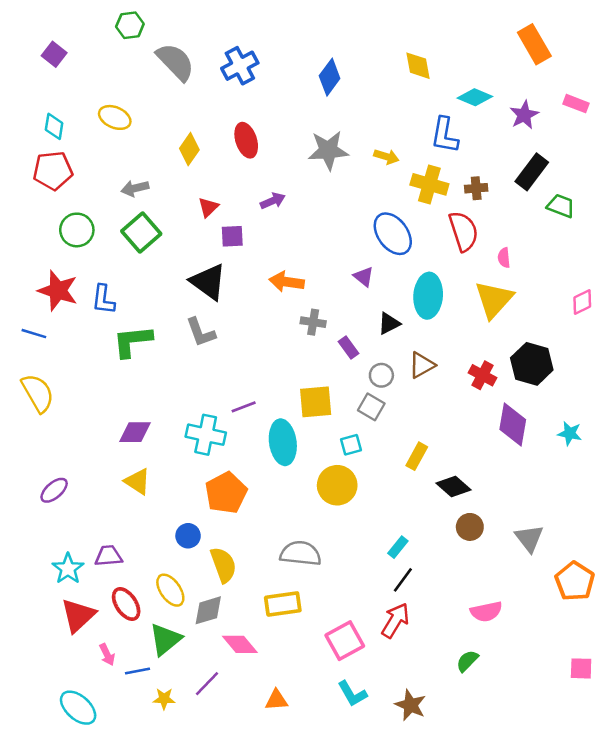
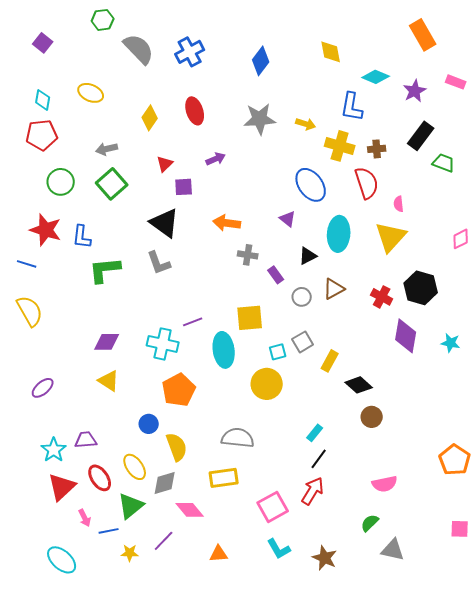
gray square: (371, 407) -> (303, 342), moved, turned 30
gray triangle: (529, 538) -> (393, 550), moved, turned -40

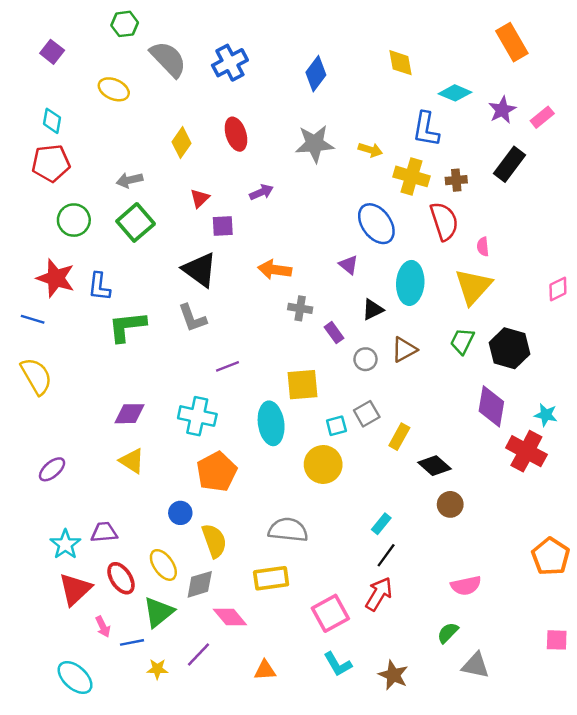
pink rectangle: (456, 82) -> (542, 117), moved, turned -60
yellow ellipse: (91, 93) -> (114, 89), moved
green trapezoid: (444, 163) -> (462, 341), moved, turned -85
red cross: (382, 297) -> (526, 451), moved, size x1.5
purple line: (193, 322) -> (228, 366), moved

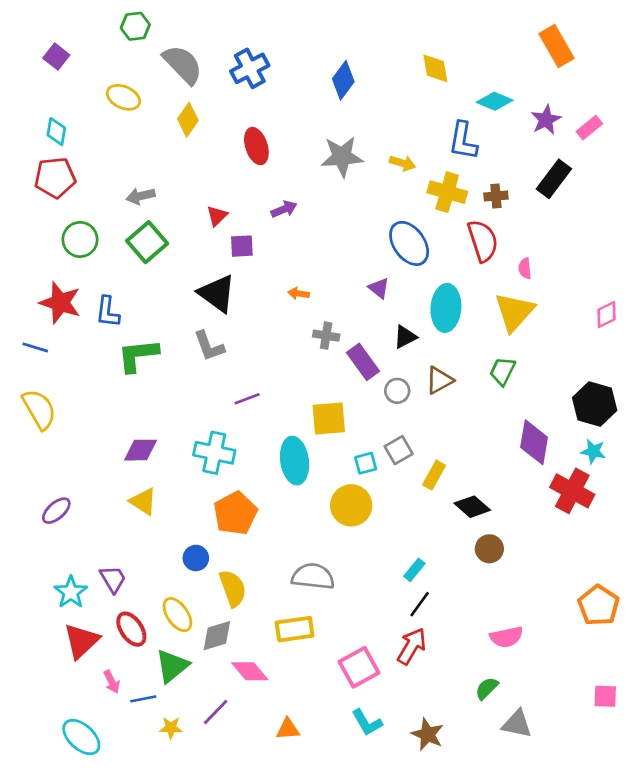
yellow diamond: (182, 143) -> (188, 120), moved
orange arrow: (275, 270) -> (299, 293), size x0.6
purple rectangle: (334, 333) -> (363, 362), size x1.5
black hexagon: (509, 348) -> (595, 404), moved
purple trapezoid: (104, 532) -> (113, 579), turned 64

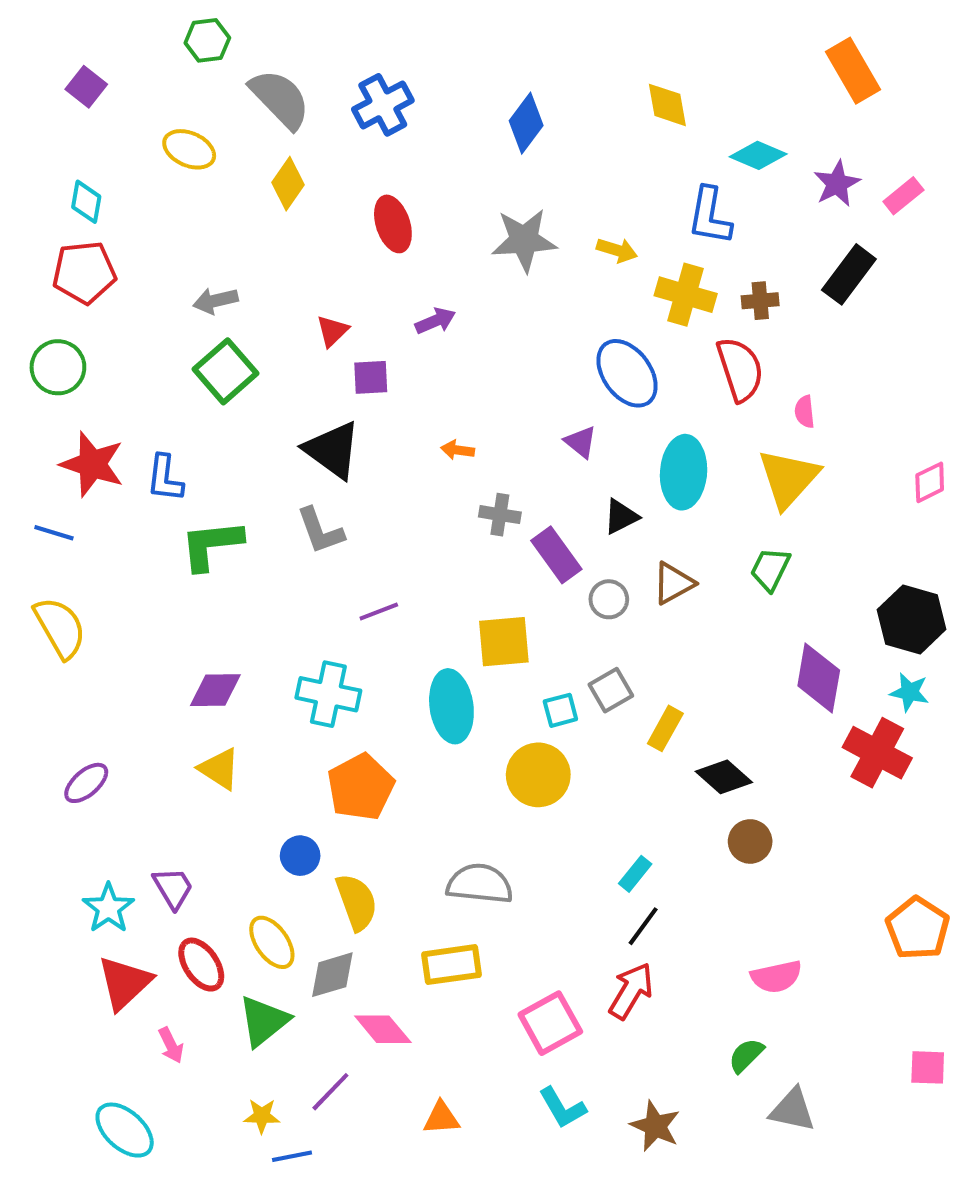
green circle: (80, 239) -> (58, 367), moved
blue line: (143, 699) -> (292, 1156), moved

